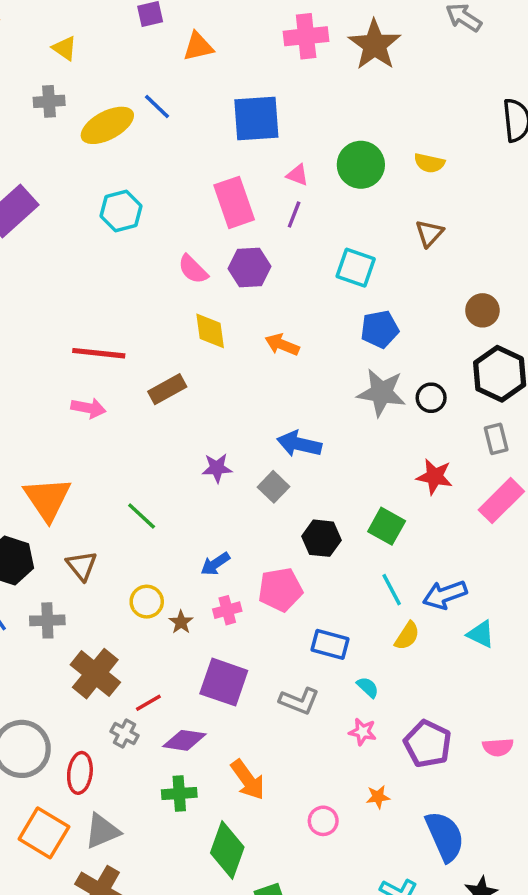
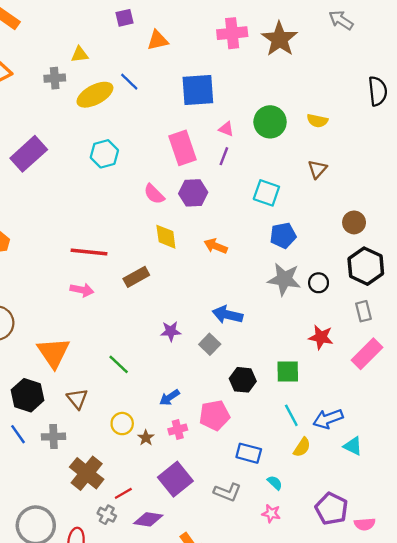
yellow triangle: (64, 48) -> (80, 54), moved, turned -42
green square: (387, 526) -> (288, 371), turned -30
purple square: (224, 682) -> (175, 479), turned 32
purple pentagon: (428, 744) -> (332, 509), moved

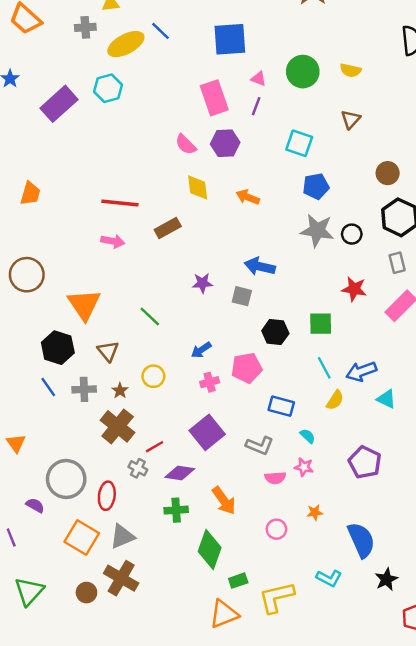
cyan hexagon: (104, 154) -> (108, 88), moved
gray square: (210, 344) -> (242, 296), turned -30
brown star: (146, 438) -> (120, 391), moved
pink semicircle: (365, 524) -> (275, 478), moved

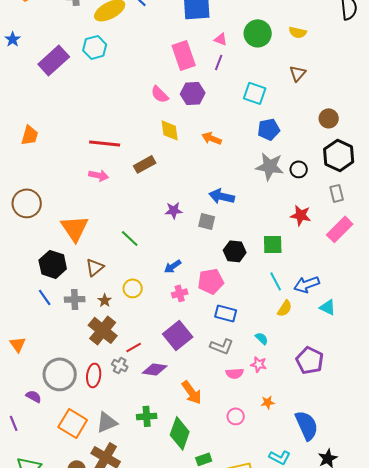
brown triangle: (108, 351) -> (95, 267), turned 30
blue rectangle: (281, 406) -> (226, 313), moved
red ellipse: (107, 496) -> (94, 375), moved
green cross: (176, 510) -> (147, 416), moved

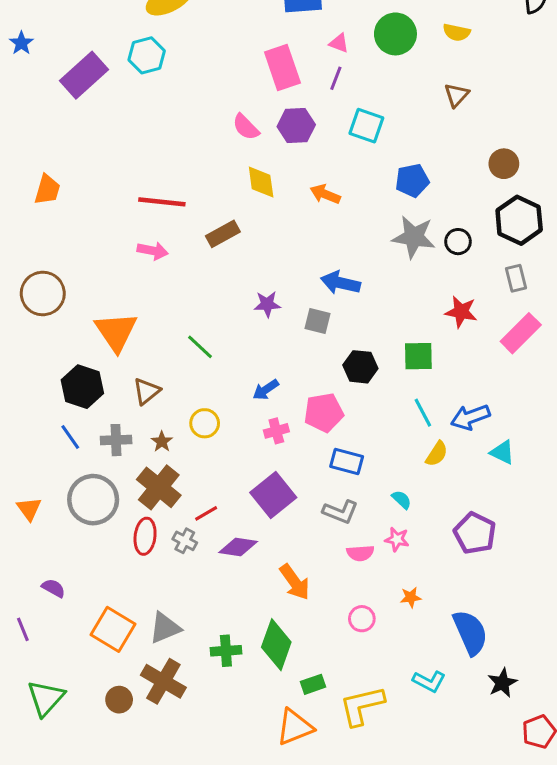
cyan square: (255, 93) -> (366, 126), moved
gray circle: (60, 374) -> (93, 500), moved
red ellipse: (94, 375) -> (145, 536), moved
green cross: (147, 416) -> (226, 651), moved

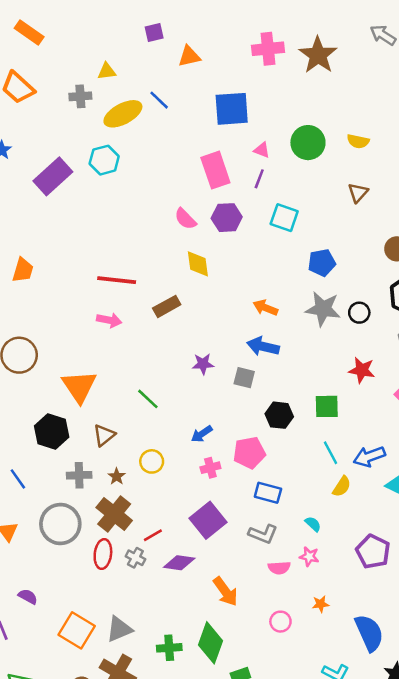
orange arrow: (325, 194) -> (265, 308), moved
blue line: (70, 437) -> (18, 479), moved

